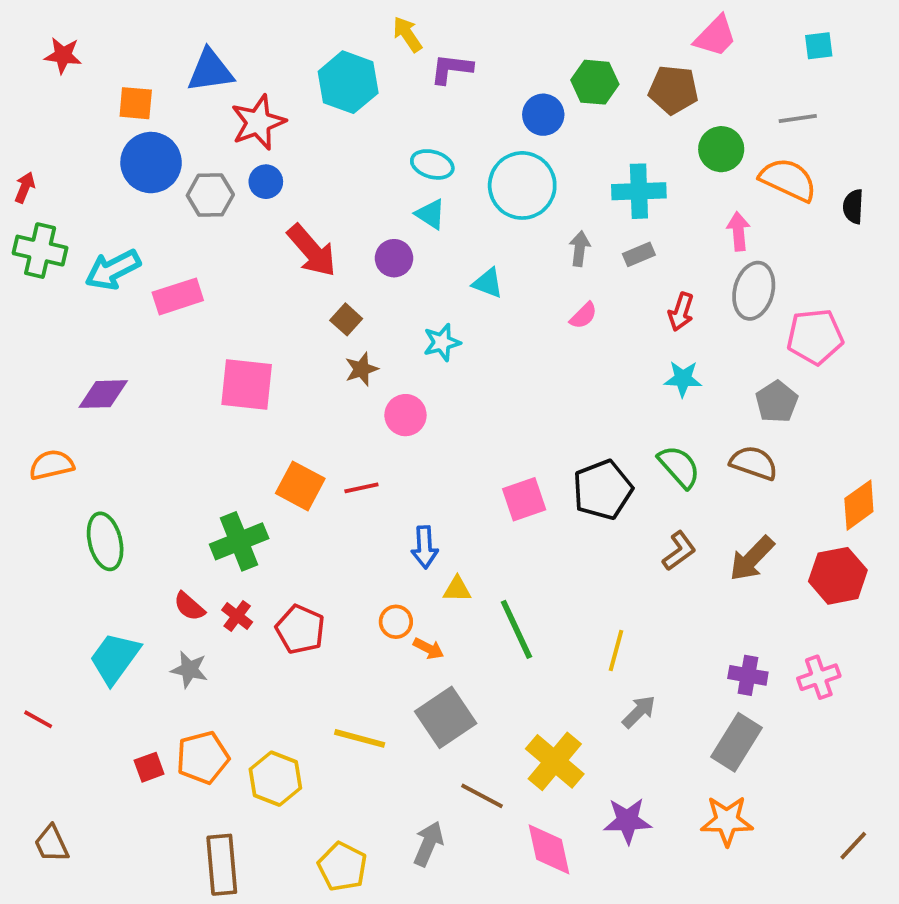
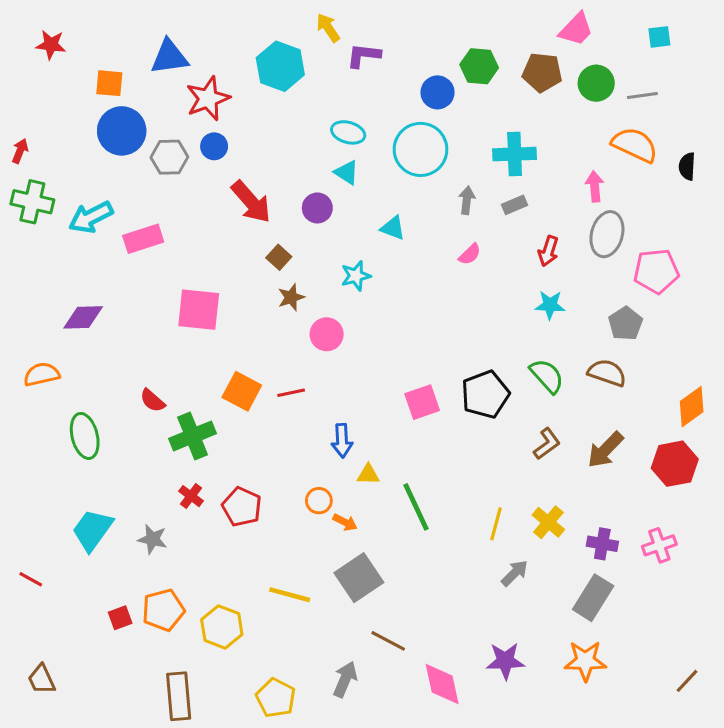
green circle: (721, 149) -> (596, 83), moved
red semicircle: (189, 606) -> (152, 401), moved
yellow cross: (555, 761) -> (548, 522), moved, size x0.7

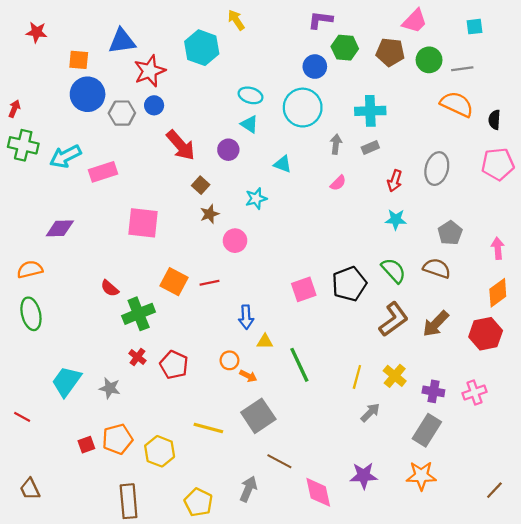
purple L-shape: (364, 55) -> (320, 20), moved
pink arrow: (595, 186) -> (498, 248), moved
pink pentagon: (656, 271) -> (498, 164), moved
green ellipse: (85, 436) -> (31, 314), moved
brown L-shape: (547, 444) -> (394, 319), size x1.5

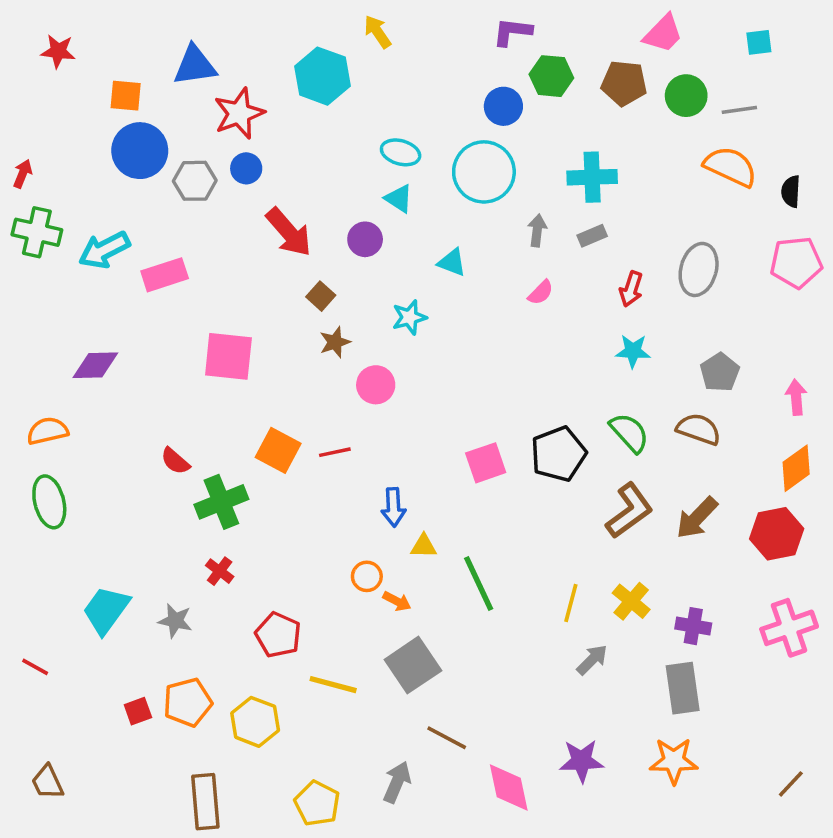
red pentagon: (174, 365) -> (278, 635), moved
pink cross: (474, 393) -> (789, 628), moved, size x1.4
gray rectangle: (427, 430) -> (683, 688), turned -40

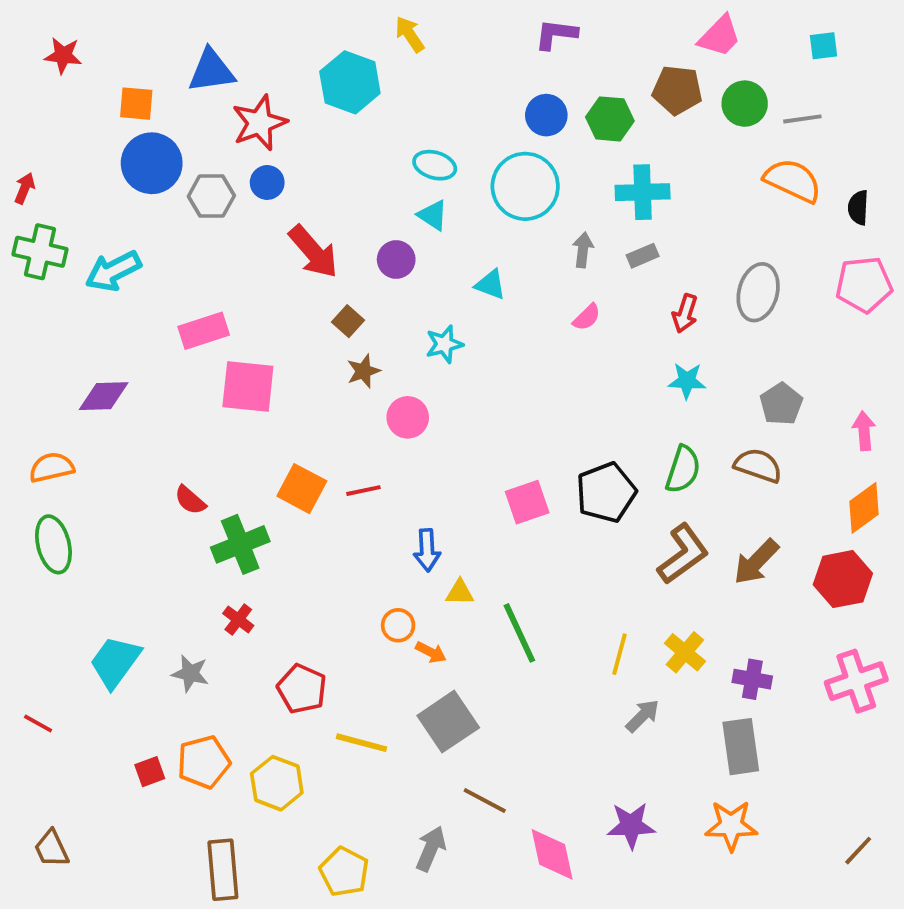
green hexagon: (551, 76) -> (610, 119), moved
pink rectangle: (165, 275) -> (204, 331), moved
green semicircle: (629, 433) -> (683, 469), turned 60

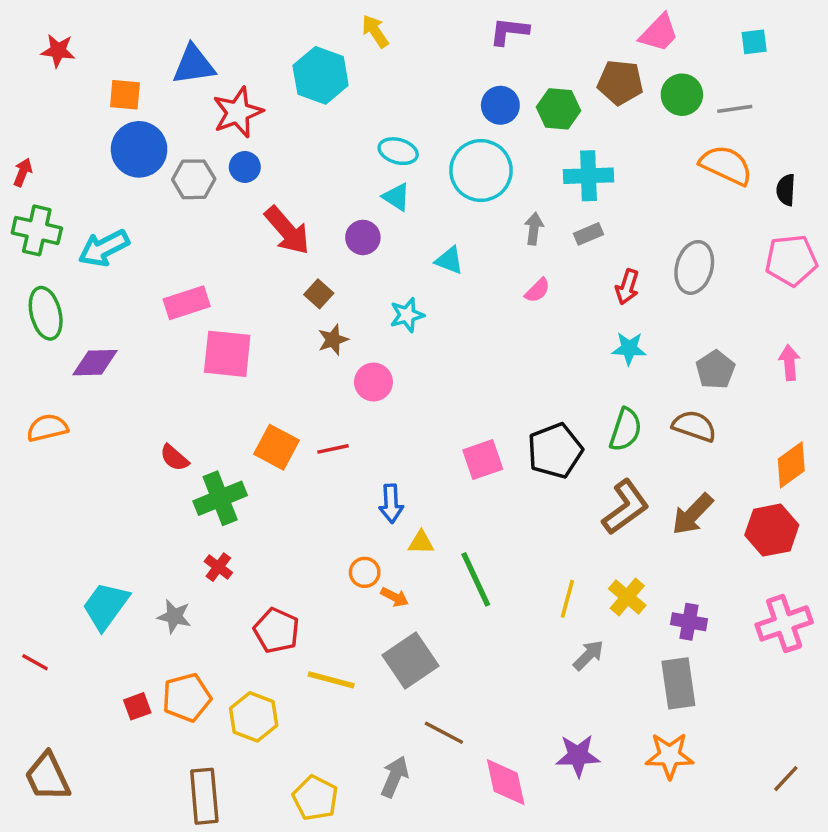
pink arrow: (864, 431) -> (789, 363), moved
green ellipse: (53, 544) -> (46, 313), moved
brown trapezoid: (52, 849) -> (47, 777), size x1.4

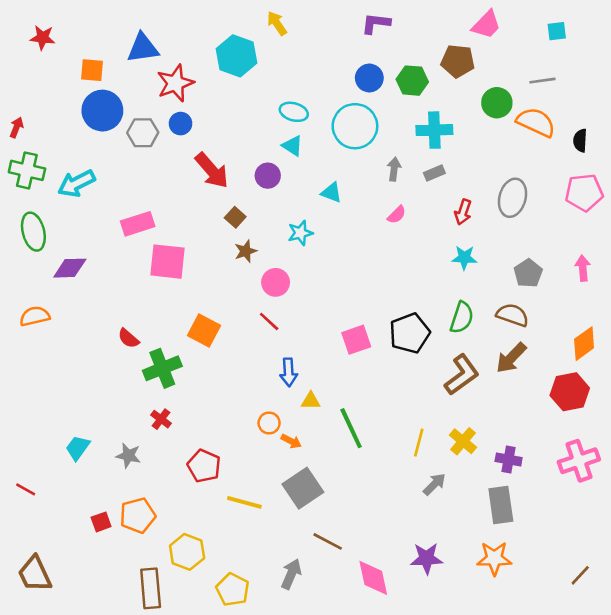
green circle: (682, 95) -> (497, 103), moved
red line: (333, 449) -> (269, 321), moved, turned 55
brown arrow: (692, 514) -> (511, 358), moved
cyan trapezoid: (106, 606) -> (78, 448), size x0.7
yellow hexagon: (254, 717) -> (187, 552), moved

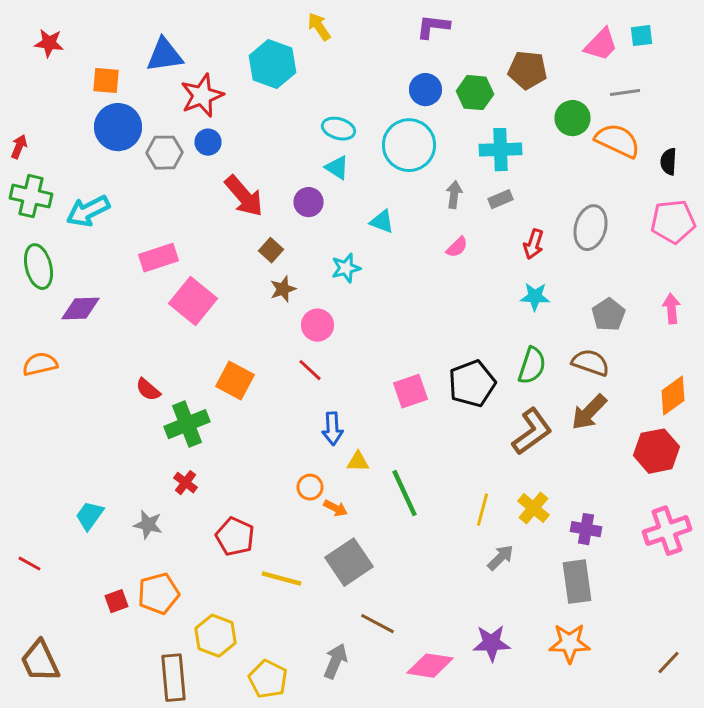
pink trapezoid: (486, 25) -> (601, 45), moved
pink square: (167, 262) -> (193, 301), turned 33
pink diamond: (373, 578) -> (430, 666), turned -69

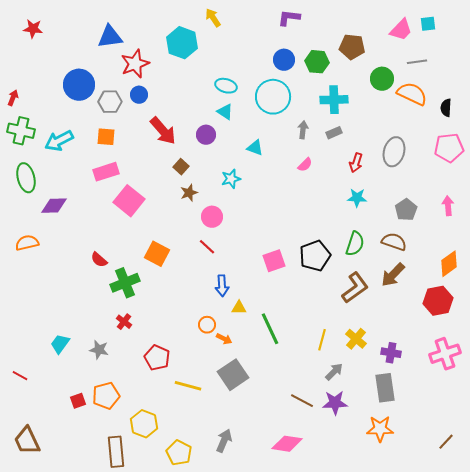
orange square: (106, 81) -> (106, 137), moved
brown line: (378, 624) -> (302, 401), moved
purple star: (492, 643) -> (335, 403), moved

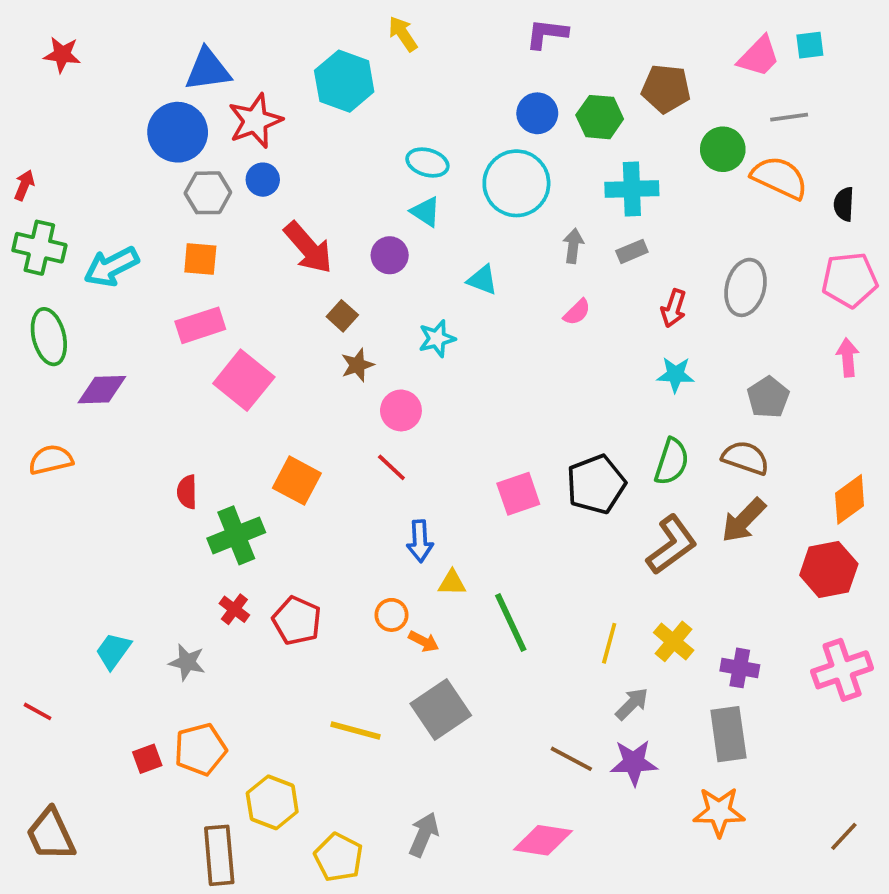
blue circle: (79, 85) -> (178, 132), moved
pink arrow: (448, 206) -> (848, 357), moved
red semicircle: (99, 260) -> (187, 492), turned 48
red pentagon: (157, 358) -> (297, 621), moved

